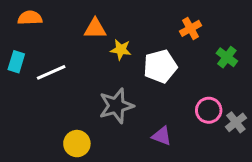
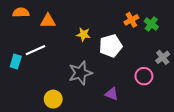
orange triangle: (95, 28) -> (48, 21), moved
green cross: (227, 57) -> (151, 24), moved
cyan rectangle: (16, 62) -> (16, 62), moved
gray cross: (236, 122) -> (163, 57), moved

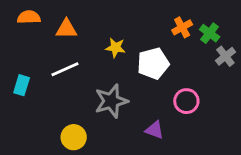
white line: (35, 50) -> (65, 69), moved
gray cross: (163, 57) -> (225, 56), moved
pink circle: (144, 76) -> (186, 101), moved

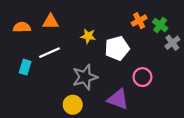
orange semicircle: (29, 17) -> (22, 27), moved
cyan rectangle: (22, 85) -> (25, 67), moved
purple triangle: (155, 130) -> (118, 99), size x1.5
yellow circle: (74, 137) -> (73, 105), moved

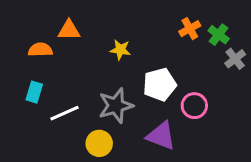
orange semicircle: (22, 27) -> (40, 50), moved
white pentagon: (117, 48) -> (160, 84), moved
white line: (49, 53) -> (64, 113), moved

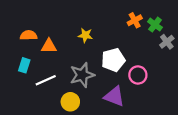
orange triangle: (69, 30) -> (49, 46), moved

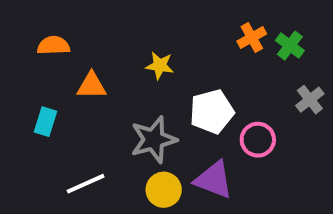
orange semicircle: (29, 35) -> (53, 46), moved
gray cross: (167, 42) -> (310, 100), moved
white line: (46, 80) -> (86, 184), moved
yellow circle: (70, 102) -> (164, 190), moved

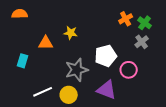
orange semicircle: (53, 46) -> (20, 14), moved
yellow star: (160, 66) -> (71, 33), moved
gray cross: (310, 100) -> (142, 42), moved
yellow circle: (164, 190) -> (69, 95), moved

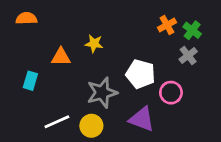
white pentagon: (106, 56) -> (140, 74), turned 30

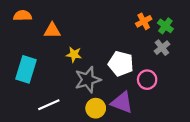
yellow star: (94, 44) -> (74, 54), moved
orange triangle: (61, 57) -> (52, 30), moved
cyan rectangle: (30, 81) -> (26, 69), size x1.6
yellow circle: (91, 126) -> (96, 108), moved

